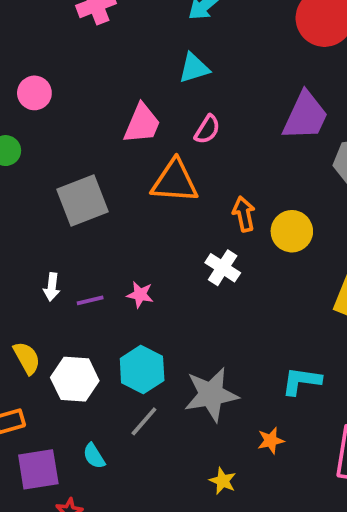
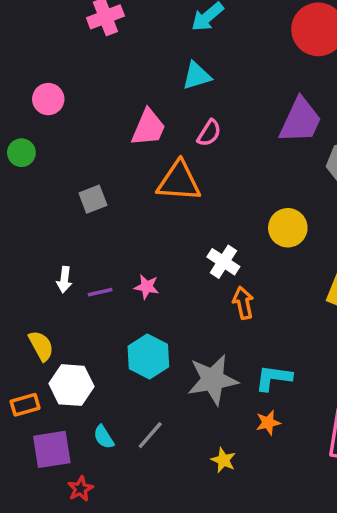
gray square: (82, 200) -> (93, 199), size x0.6
orange arrow: (244, 214) -> (243, 303), moved
white hexagon: (75, 379) -> (71, 385), moved
cyan L-shape: (301, 381) -> (274, 378), moved
gray line: (144, 421) -> (150, 435), moved

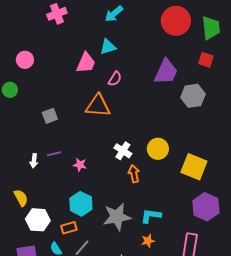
pink trapezoid: (148, 128) -> (86, 63), moved
yellow circle: (288, 228) -> (158, 149), moved
purple line: (100, 292) -> (54, 154), moved
orange rectangle: (25, 405) -> (69, 228), moved

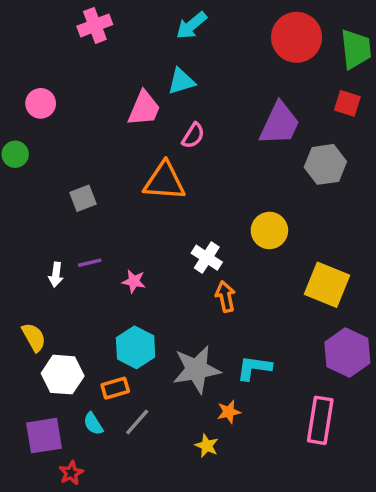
yellow circle: (158, 149) -> (269, 230), moved
orange star: (148, 241) -> (229, 412), moved

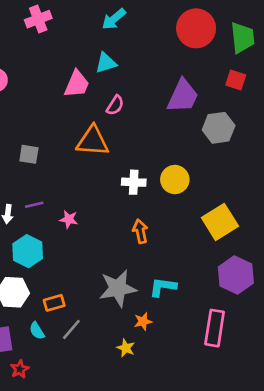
gray square: (83, 198) -> (29, 154), turned 30
white cross: (207, 258) -> (134, 182), moved, turned -30
yellow square: (327, 285) -> (220, 222), turned 36
cyan hexagon: (136, 347) -> (28, 251), moved

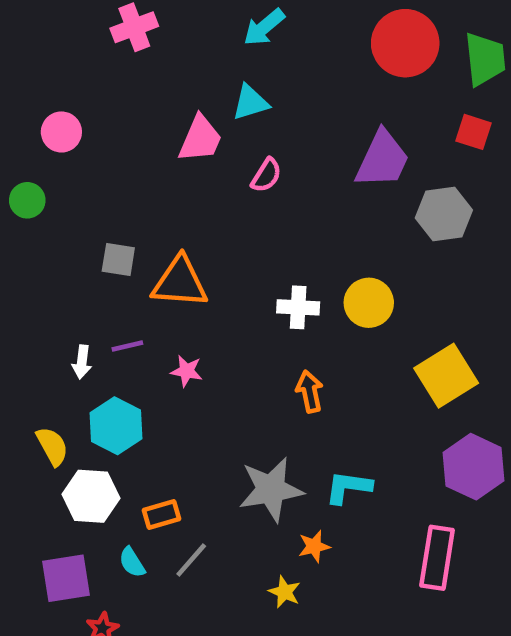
orange triangle: (93, 141) -> (180, 282), moved

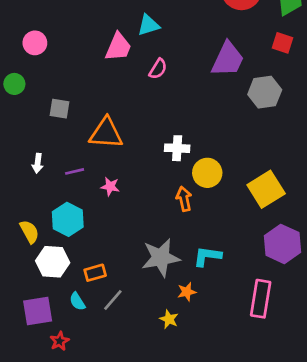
gray square: (118, 259) -> (60, 109), moved
yellow circle: (369, 303) -> (207, 173), moved
white arrow: (82, 362) -> (38, 163), moved

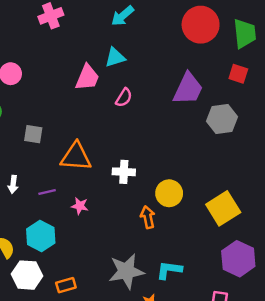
white cross: (177, 148) -> (124, 172), moved

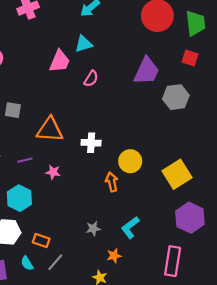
cyan L-shape: (169, 270) -> (130, 227), turned -45
gray star: (126, 271) -> (93, 229), size x0.5
orange rectangle: (66, 285) -> (41, 241), turned 35

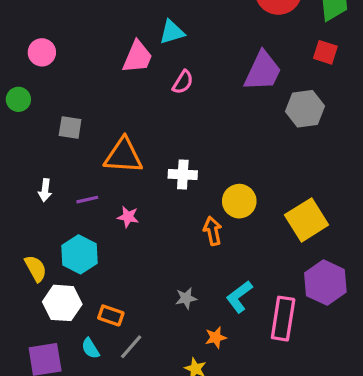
pink rectangle: (173, 261) -> (283, 319), moved

